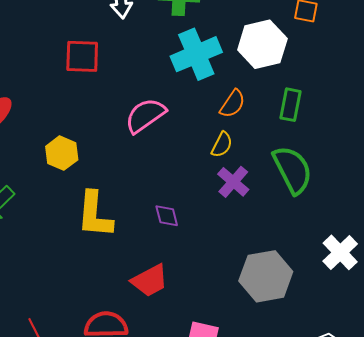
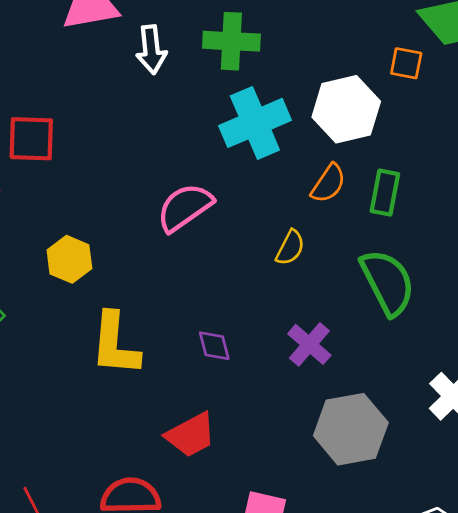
red square: (82, 56) -> (31, 139), moved
orange semicircle: (232, 104) -> (328, 183), moved
purple cross: (233, 182) -> (309, 344), moved

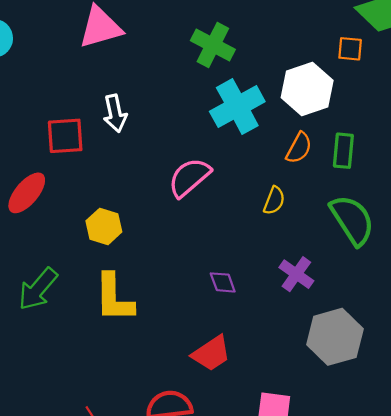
green cross: (231, 41) -> (213, 45), turned 30
white arrow: (151, 50) -> (115, 113), moved
yellow L-shape: (115, 344) -> (114, 298), moved

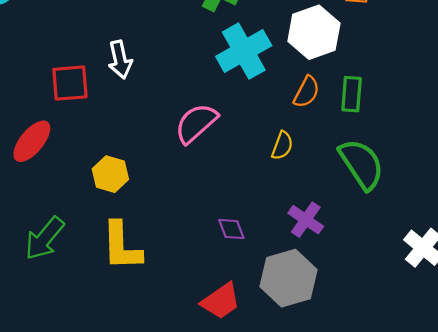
gray hexagon: (335, 337) -> (288, 278), moved

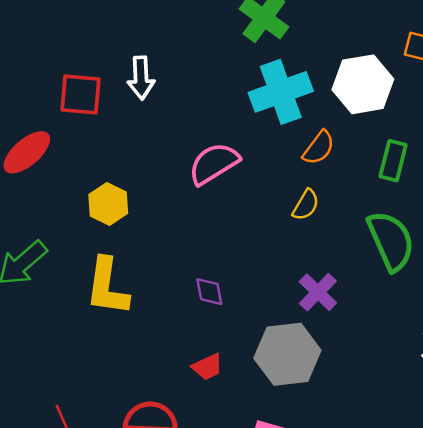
orange semicircle: (307, 92) -> (319, 148), moved
purple diamond: (231, 229) -> (209, 292), moved
red trapezoid: (221, 301) -> (207, 367), size x0.7

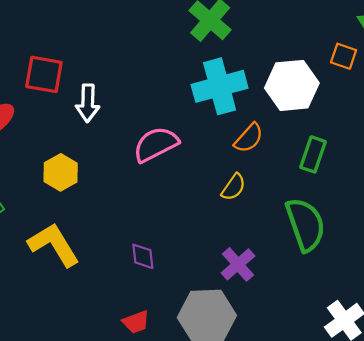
white arrow: (141, 78) -> (88, 103), moved
yellow L-shape: (107, 287) -> (54, 245), turned 136

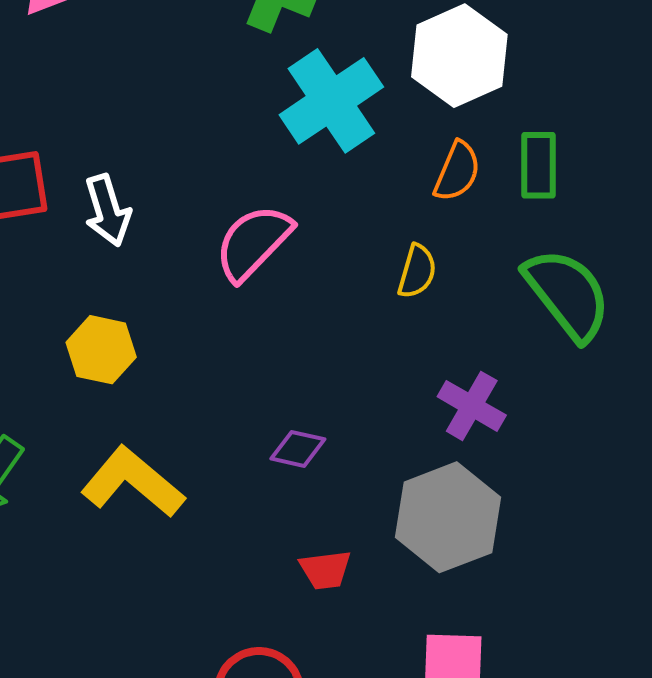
orange semicircle: (249, 138) -> (457, 171), moved
purple diamond: (143, 256) -> (298, 449), turned -52
red trapezoid: (136, 322) -> (325, 570), turned 32

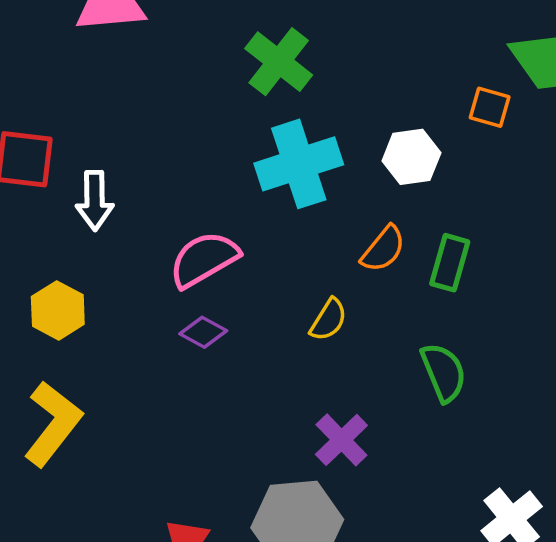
white hexagon: (459, 56) -> (411, 157), size x0.7
green semicircle: (567, 294) -> (444, 372), size x0.7
purple diamond: (298, 449) -> (203, 332), moved
yellow L-shape: (133, 482) -> (53, 424), turned 72

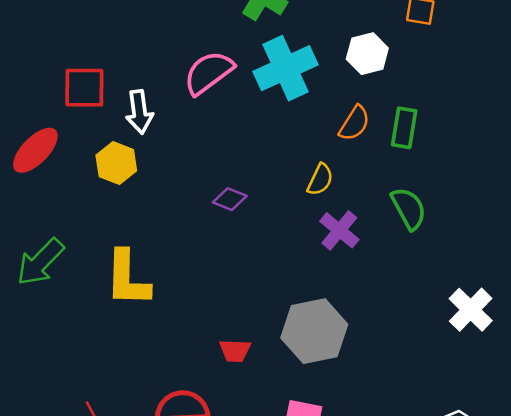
pink semicircle: (204, 259) -> (209, 73), moved
yellow hexagon: (58, 310) -> (116, 163), moved
yellow L-shape: (53, 424) -> (127, 278), turned 150
purple cross: (341, 440) -> (339, 230), moved

